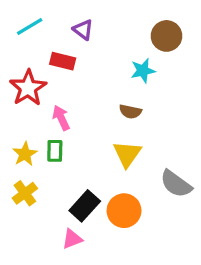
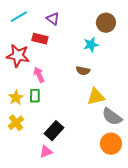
red star: (28, 88) -> (18, 56), turned -30
yellow triangle: (127, 154) -> (96, 97), moved, turned 42
orange circle: (124, 211) -> (111, 144), moved

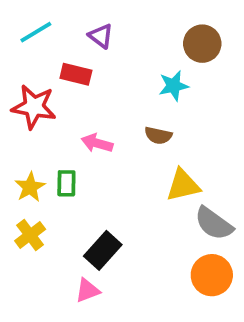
pink arrow: (39, 75) -> (97, 143), moved, turned -49

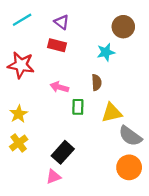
red rectangle: (76, 74) -> (57, 45), moved
brown semicircle: (158, 135) -> (97, 82), turned -105
green rectangle: (66, 183) -> (78, 107), moved

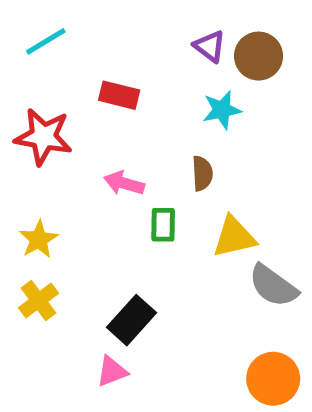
purple triangle: (62, 22) -> (210, 46), moved
orange circle: (129, 167) -> (273, 379), moved

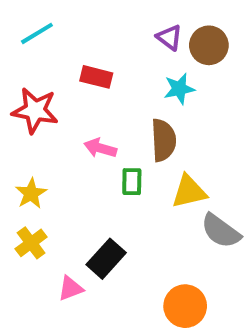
brown semicircle: (202, 173) -> (163, 140), size x1.5
pink triangle: (112, 371) -> (71, 288), moved
orange circle: (273, 379) -> (185, 306), moved

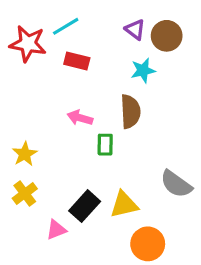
cyan line: (37, 33) -> (66, 26), moved
red star: (35, 111) -> (28, 44), moved
yellow triangle: (189, 192) -> (124, 204), moved

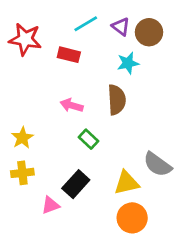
cyan line: (66, 26) -> (86, 24), moved
green rectangle: (105, 145) -> (89, 139), moved, turned -48
yellow cross: (25, 193) -> (22, 173), turned 30
yellow triangle: (124, 204) -> (126, 183), moved

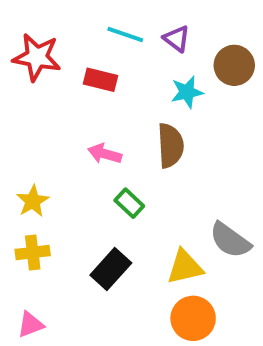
cyan line: (86, 24) -> (125, 35), turned 50
brown circle: (149, 32) -> (234, 65), moved
pink triangle: (51, 205) -> (31, 324), moved

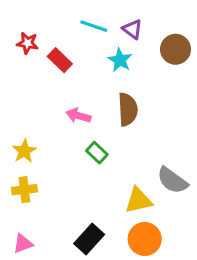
red star: (37, 57) -> (27, 43), size x0.6
red rectangle: (101, 80) -> (60, 60), moved, turned 30
cyan star: (187, 92) -> (120, 60), moved, turned -30
black rectangle: (111, 269) -> (89, 239), moved

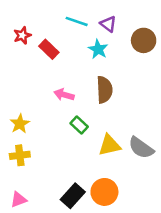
red star: (27, 43) -> (22, 35), turned -30
yellow triangle: (139, 200) -> (109, 145), moved
orange circle: (145, 239) -> (104, 192), moved

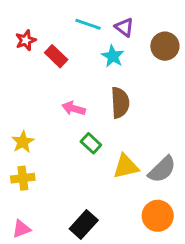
gray semicircle: (141, 148) -> (162, 169), turned -80
orange circle: (104, 192) -> (158, 216), moved

